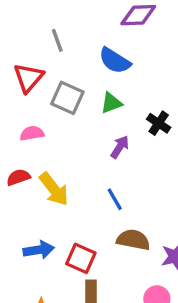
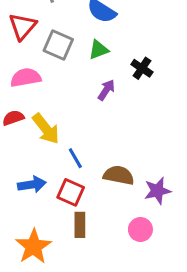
pink semicircle: (32, 133) -> (26, 78), size x1.4
blue line: (115, 199) -> (75, 158), moved

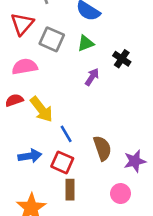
brown semicircle: (119, 175) -> (102, 148), turned 60

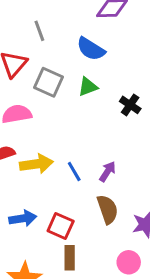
purple arrow: (92, 77) -> (107, 172), moved
yellow arrow: (41, 109) -> (36, 164), turned -60
blue line: (66, 134) -> (74, 172), moved

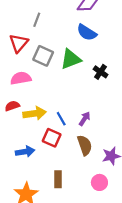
gray line: (39, 31) -> (37, 20), turned 40
blue semicircle: (91, 49) -> (87, 33), moved
green triangle: (88, 87) -> (71, 59), size x1.5
red square: (61, 226) -> (52, 138), moved

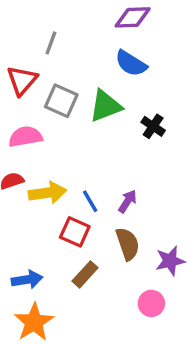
blue arrow: (25, 152) -> (27, 280), moved
brown rectangle: (58, 179) -> (85, 274), moved, turned 42

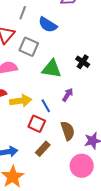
blue semicircle: (131, 63) -> (48, 25), moved
green triangle: (105, 106) -> (52, 69), moved, turned 30
purple arrow: (128, 201) -> (68, 95), moved
pink circle: (151, 303) -> (82, 166), size x1.5

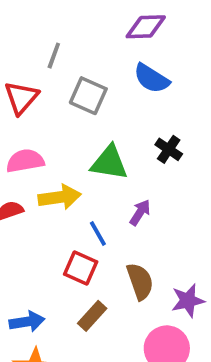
blue semicircle: (48, 25) -> (151, 78), moved
gray square: (29, 47) -> (88, 96), moved
yellow arrow: (21, 101) -> (60, 197), moved

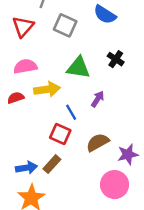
brown semicircle: (140, 281) -> (98, 142), turned -100
brown rectangle: (92, 316) -> (52, 164), moved

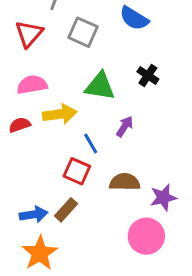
brown semicircle: (98, 142) -> (125, 182), turned 30

